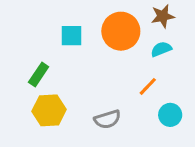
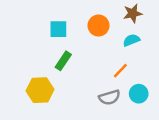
orange circle: (121, 31) -> (99, 26), size x0.7
green rectangle: (39, 75) -> (63, 61), moved
gray semicircle: (107, 119) -> (109, 97), moved

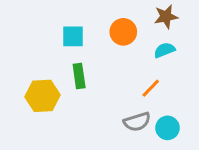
green rectangle: (63, 61) -> (79, 76), turned -42
yellow hexagon: (40, 90) -> (43, 96), moved
cyan circle: (139, 94) -> (167, 128), moved

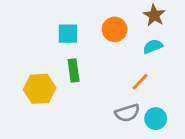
brown star: (166, 17) -> (154, 15), turned -30

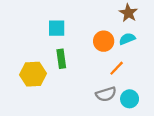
orange circle: (115, 29) -> (104, 41), moved

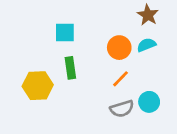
orange line: (117, 68) -> (121, 79), moved
cyan circle: (130, 99) -> (149, 102), moved

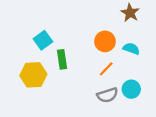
cyan square: (65, 33) -> (43, 40), moved, turned -36
cyan semicircle: (146, 45) -> (131, 49), moved, turned 42

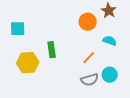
cyan square: (43, 40) -> (18, 29), moved, turned 35
orange circle: (105, 41) -> (88, 22), moved

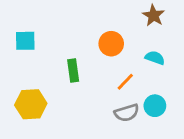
orange circle: (88, 22) -> (111, 44), moved
yellow hexagon: (28, 63) -> (31, 104), moved

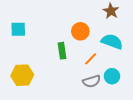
cyan semicircle: (155, 58) -> (112, 42), size x1.5
green rectangle: (73, 70) -> (62, 51), moved

